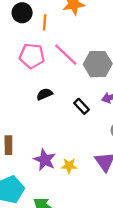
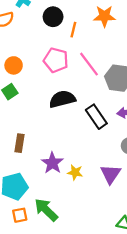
black semicircle: (44, 94) -> (62, 99), size x1.6
black rectangle: (82, 106) -> (96, 117), size x1.5

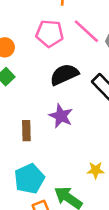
purple star: (52, 163) -> (61, 116), moved
yellow star: (75, 172) -> (96, 170), moved

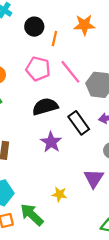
purple star: (61, 116) -> (51, 142), moved

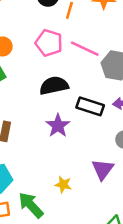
pink line: (70, 72) -> (85, 49), turned -30
black rectangle: (79, 123) -> (90, 106), turned -40

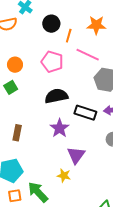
pink line: (85, 49) -> (88, 55), moved
purple triangle: (103, 169) -> (76, 155), moved

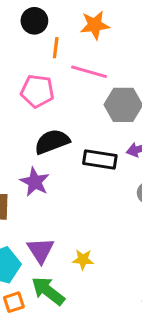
black circle: (51, 24) -> (34, 21), moved
purple star: (60, 128) -> (35, 182), moved
purple triangle: (76, 155) -> (41, 250), moved

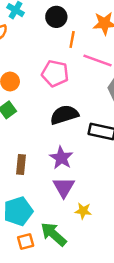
purple star: (35, 182) -> (61, 158), moved
purple triangle: (41, 250) -> (64, 187), moved

